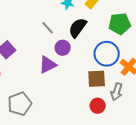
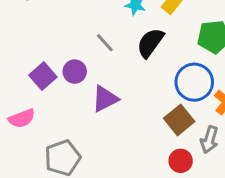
purple circle: (63, 48) -> (75, 72), moved
brown square: (97, 79) -> (179, 120), turned -36

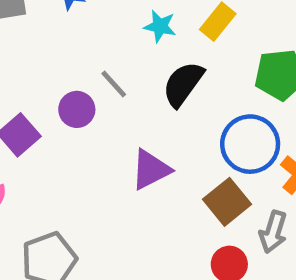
purple circle: (75, 72) -> (77, 109), moved
purple triangle: (105, 99) -> (151, 169), moved

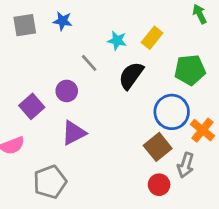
gray line: (114, 84) -> (89, 63), moved
purple triangle: (151, 169) -> (74, 133), moved

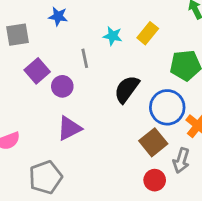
gray square: (25, 25) -> (18, 35), moved
gray line: (89, 63) -> (85, 58), turned 30
black semicircle: (131, 76) -> (127, 89), moved
purple square: (32, 106) -> (37, 71), moved

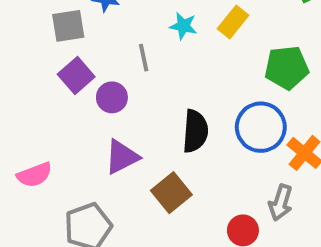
gray square: (18, 35) -> (68, 26), moved
black semicircle: (127, 89) -> (195, 131), moved, turned 148
brown square: (153, 142) -> (171, 193), moved

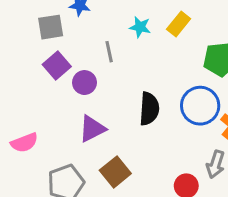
brown square: (171, 193) -> (115, 172), moved

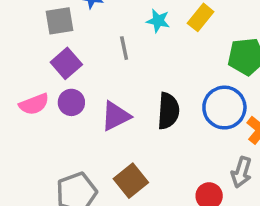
purple circle: (84, 83) -> (71, 102), moved
purple triangle: (92, 129) -> (116, 116), moved
pink semicircle: (24, 143) -> (34, 104), moved

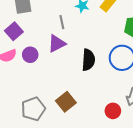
purple square: (66, 63) -> (14, 31), moved
purple triangle: (116, 116) -> (57, 44), moved

